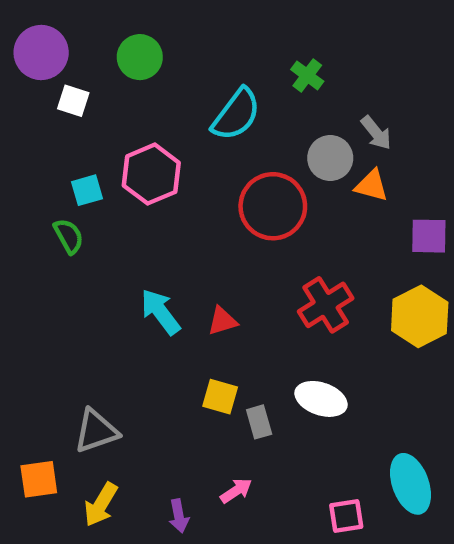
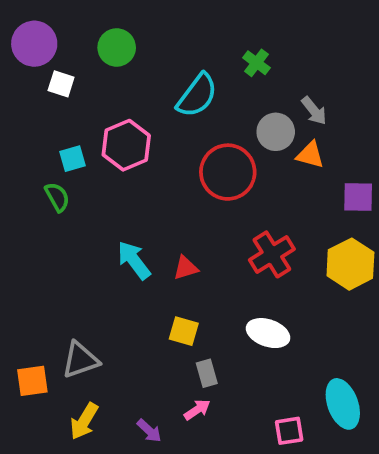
gray rectangle: (259, 422) -> (207, 373), moved
orange square: (39, 479) -> (32, 381), moved
purple arrow: (179, 516) -> (149, 431), turned -36

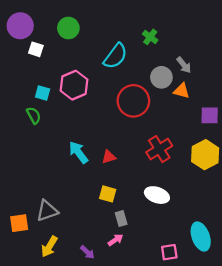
cyan square: (73, 159) -> (43, 93), turned 32

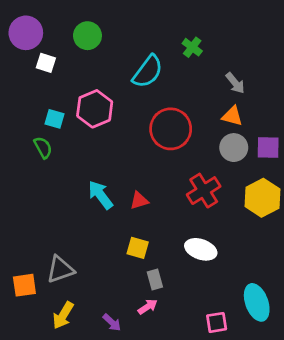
gray circle: (161, 77) -> (234, 148), moved

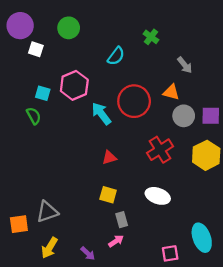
cyan semicircle: (148, 72) -> (116, 56), size x0.7
orange triangle: (232, 116) -> (171, 92), moved
cyan arrow: (100, 195) -> (101, 114), moved

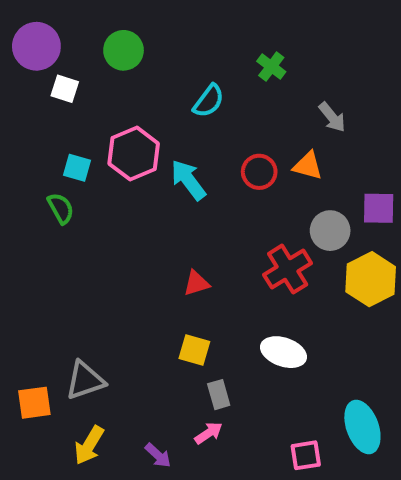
red circle: (134, 101) -> (259, 172), moved, size x0.6
cyan arrow: (101, 114) -> (188, 180), moved
gray circle: (184, 116) -> (330, 231), moved

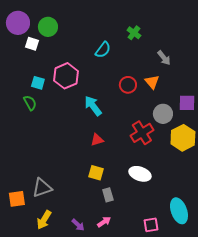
green circle: (124, 50) -> (48, 27), moved
orange triangle: (308, 166) -> (152, 82), turned 35
cyan arrow: (188, 180) -> (93, 106), moved
pink arrow: (209, 433) -> (104, 222), moved

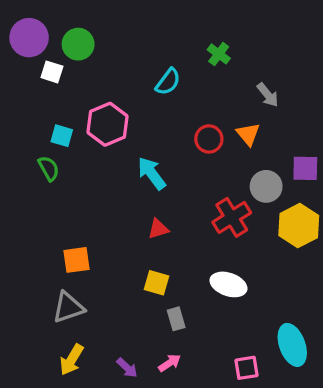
orange square: (17, 199) -> (76, 260), moved

